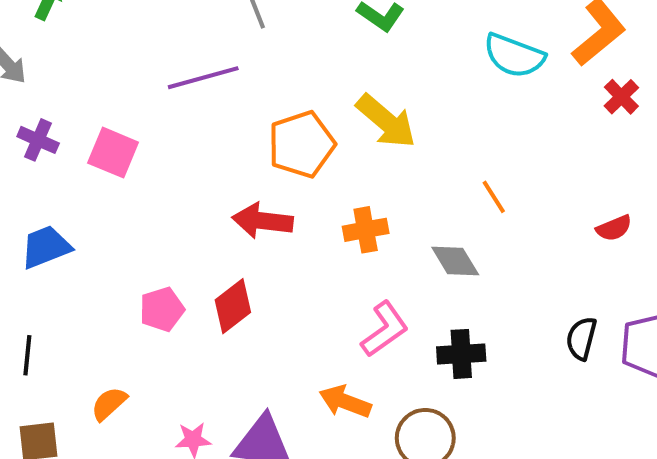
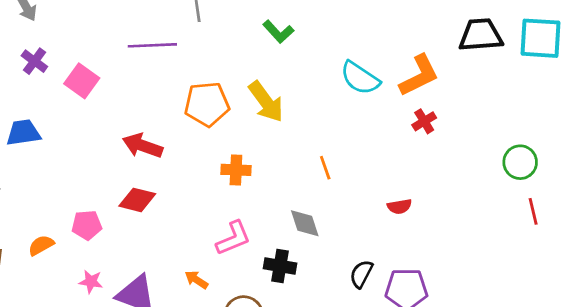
red arrow: (263, 221) -> (143, 146), moved
gray diamond: (455, 261) -> (305, 223), moved
red diamond: (233, 306) -> (137, 200), turned 39
pink pentagon: (162, 309) -> (87, 225), moved
orange arrow: (345, 402) -> (196, 280), size x0.7

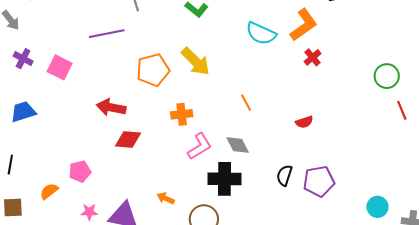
red diamond: (137, 200) -> (128, 140), moved
pink L-shape: (233, 238) -> (200, 146), moved
black cross: (280, 266) -> (225, 179), size x1.4

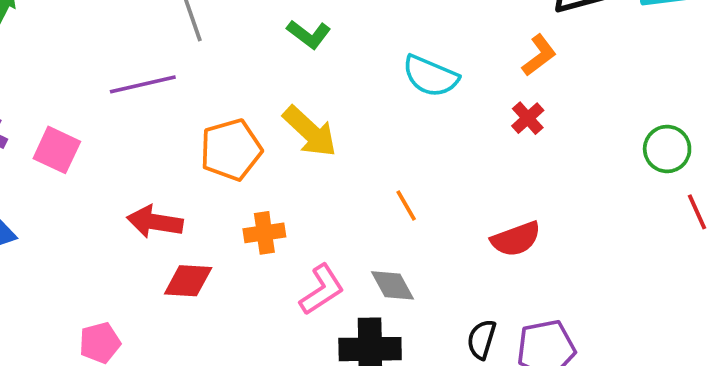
orange L-shape: (304, 25) -> (539, 55), moved, size x0.7
orange cross: (182, 114) -> (264, 233), moved
red semicircle: (304, 122) -> (516, 239), size x1.5

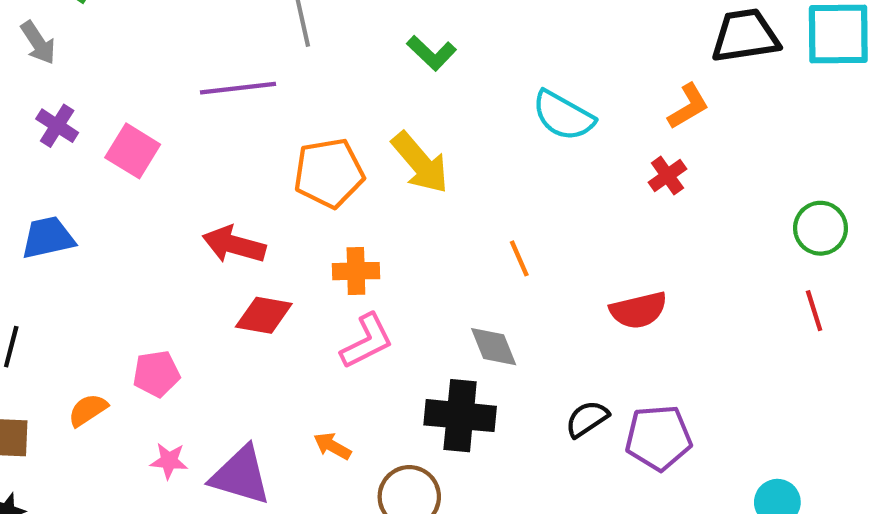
red line: (697, 212) -> (814, 311), moved
pink L-shape: (322, 290) -> (367, 341), moved
black semicircle: (482, 339) -> (587, 419), turned 33

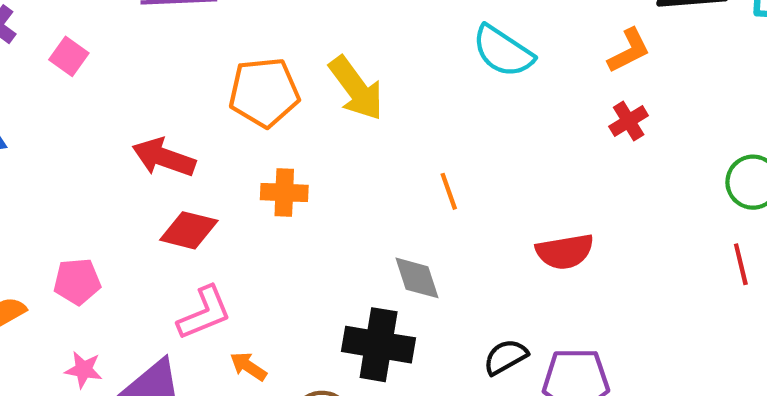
pink square: (133, 151) -> (69, 56), size x0.7
red cross: (667, 176) -> (629, 121), moved
pink L-shape: (367, 341) -> (204, 313), moved

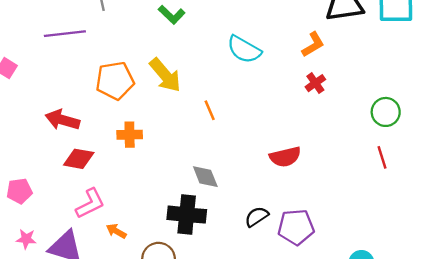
orange line: (449, 191) -> (210, 110), moved

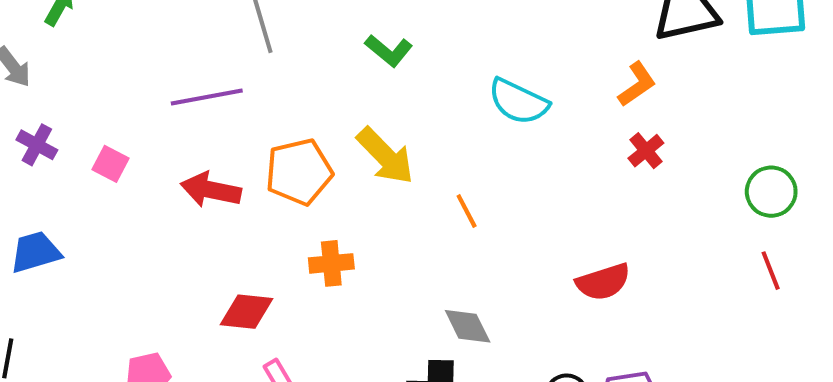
red arrow: (62, 120) -> (211, 190), moved

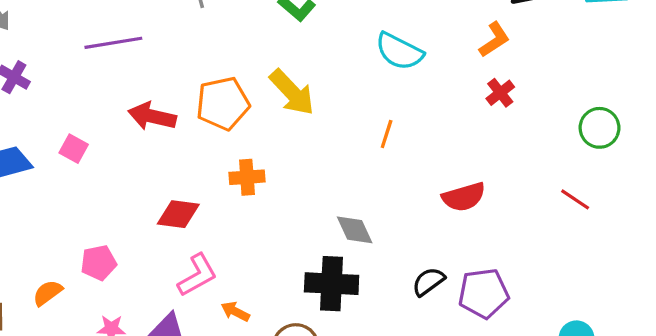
purple line: (207, 97) -> (113, 43), moved
pink square: (111, 164) -> (74, 149), moved
orange line: (467, 211) -> (387, 134), moved, turned 44
red line: (771, 271) -> (575, 199), moved, turned -36

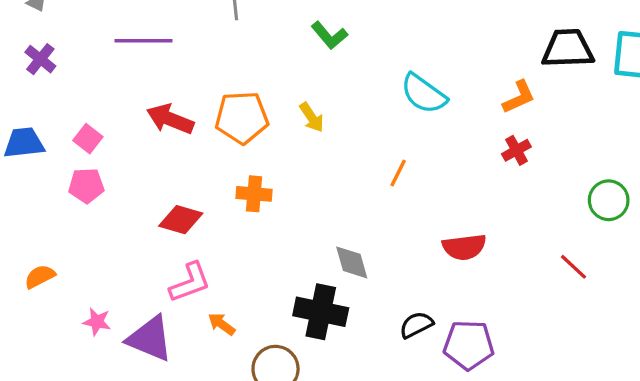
yellow arrow: (292, 92) -> (312, 117), size x0.6
pink pentagon: (99, 263) -> (86, 186), moved

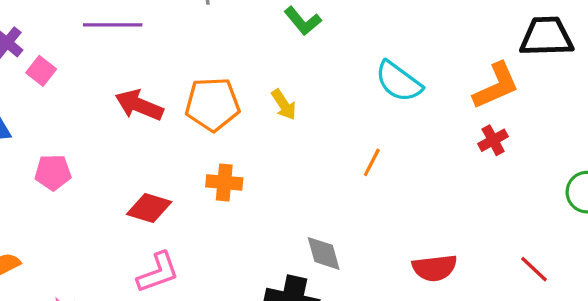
orange L-shape: (519, 97) -> (496, 86), size x1.4
pink square: (88, 139) -> (41, 71), moved
red semicircle: (464, 247) -> (435, 268), moved
red line: (574, 267) -> (534, 269), moved

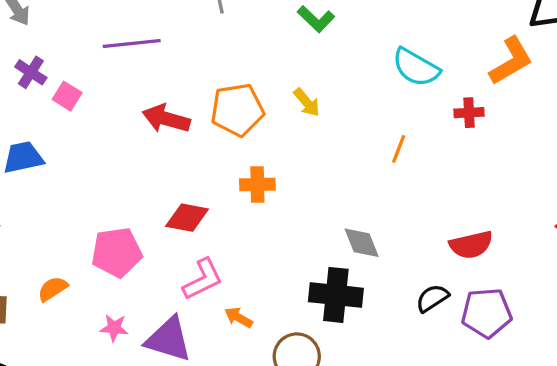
red cross: (493, 140) -> (469, 113), moved, turned 32
pink pentagon: (53, 172) -> (117, 252), moved, size x1.4

